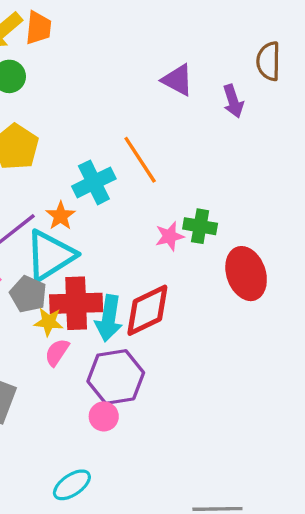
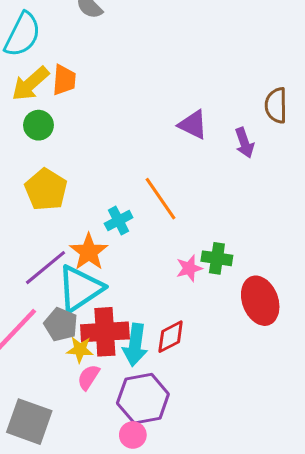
cyan cross: (94, 182) -> (119, 221), size x0.7
orange star: (61, 216) -> (89, 252), size x1.4
red diamond: (147, 310) -> (171, 337), size x0.7

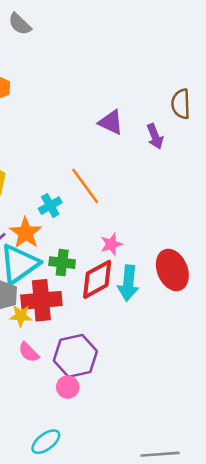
green cross: (217, 258) -> (62, 263), moved
red diamond: (171, 337) -> (97, 279), moved, size x1.4
cyan arrow: (135, 345) -> (128, 283), moved
pink semicircle: (88, 377) -> (29, 352), moved, turned -75

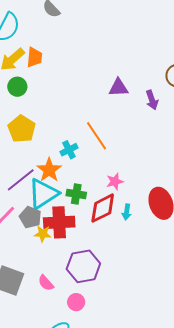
purple triangle: (111, 122) -> (118, 88), turned -30
cyan arrow: (128, 283) -> (127, 212), size x0.6
pink semicircle: (29, 352) -> (46, 283), moved
pink circle: (68, 387) -> (76, 302), moved

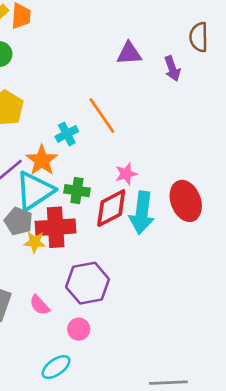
cyan arrow: (127, 212) -> (142, 213), size x2.0

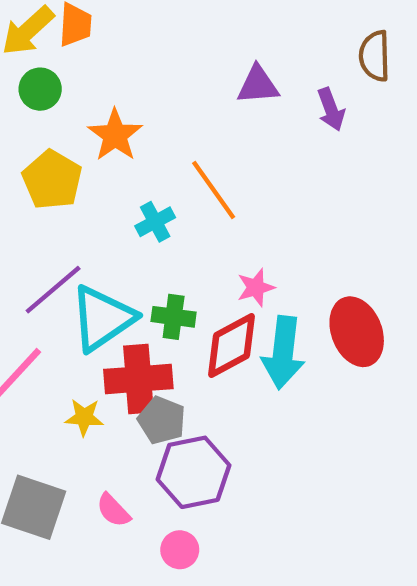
orange star: (42, 160) -> (115, 135), moved
gray pentagon: (19, 221) -> (162, 420), moved
yellow star: (35, 242) -> (84, 417), moved

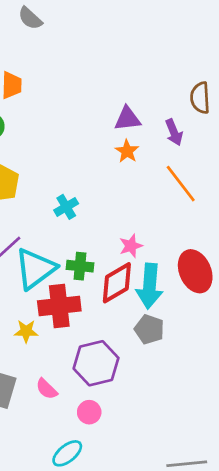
orange star: (115, 135) -> (127, 151), moved, size x0.7
orange line: (214, 190) -> (181, 184), moved
gray pentagon: (162, 420) -> (149, 329), moved

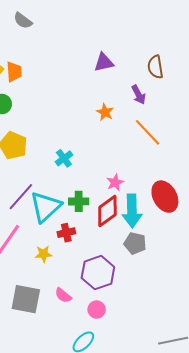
purple triangle: (128, 119) -> (104, 62), moved
red cross: (59, 306) -> (66, 233), size x0.6

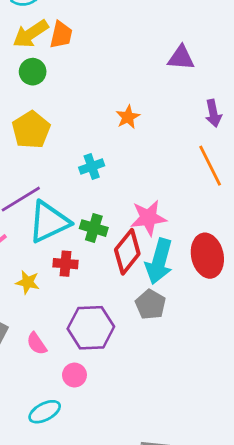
orange star: (105, 112) -> (128, 117), moved
pink star: (115, 182) -> (148, 218), size x1.5
red diamond: (107, 211) -> (127, 252), turned -32

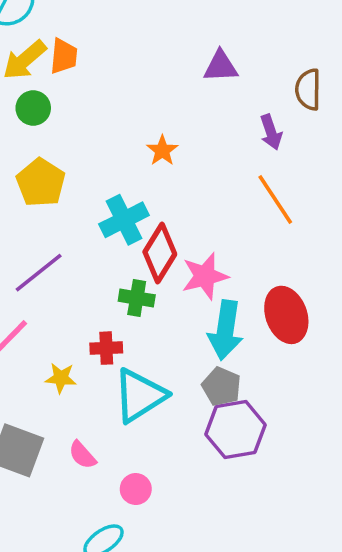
cyan cross: (92, 166) -> (124, 220), size x1.5
cyan triangle: (49, 222) -> (140, 395), moved
red diamond: (127, 252) -> (160, 253), moved
purple hexagon: (91, 328) -> (236, 430), moved

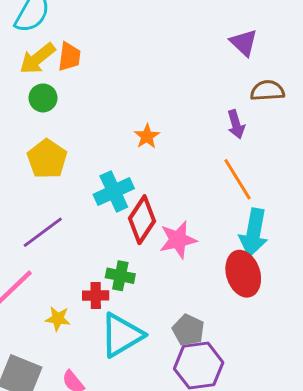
purple triangle: (221, 66) -> (244, 43), moved, turned 44
brown semicircle: (308, 89) -> (267, 91), turned 84
green cross: (137, 298) -> (120, 276), moved
cyan arrow: (226, 330) -> (254, 233), moved

